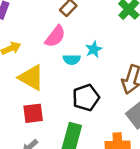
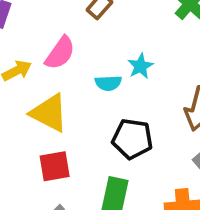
pink semicircle: (55, 36) -> (60, 53), moved
black pentagon: (86, 98) -> (132, 139), turned 30

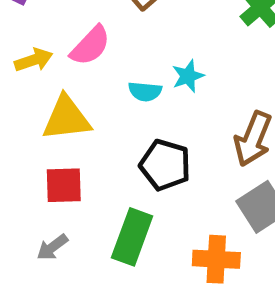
yellow triangle: (49, 113) -> (66, 118), turned -42

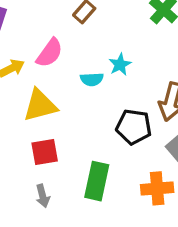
black pentagon: (165, 165) -> (134, 127), moved
gray arrow: (52, 247) -> (43, 196), turned -60

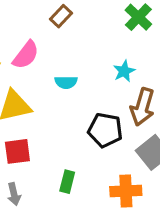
cyan star: (120, 65) -> (124, 71), moved
green rectangle: (97, 181) -> (67, 182), size x0.6

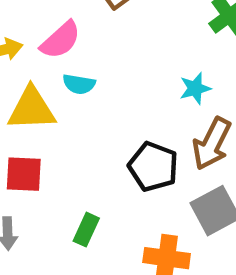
cyan semicircle: (66, 82) -> (79, 84), moved

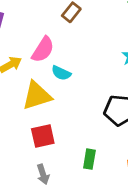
cyan semicircle: (79, 84) -> (61, 73), turned 30

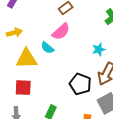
pink semicircle: (43, 50) -> (61, 32), moved

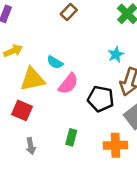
pink semicircle: (61, 32) -> (68, 84), moved
red square: (23, 88) -> (22, 110), moved, turned 30

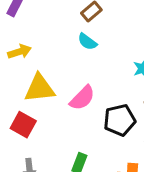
cyan semicircle: (55, 62) -> (87, 42), moved
black pentagon: (101, 99) -> (120, 120), turned -30

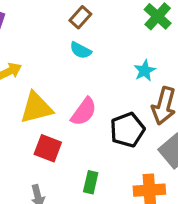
red square: (23, 125) -> (48, 148), moved

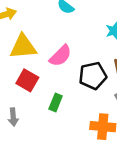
green rectangle: (91, 182) -> (56, 102), moved

